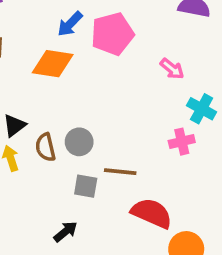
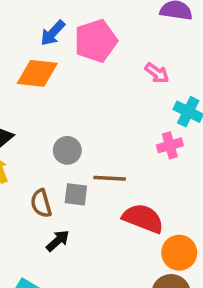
brown semicircle: (45, 147) -> (41, 203), moved

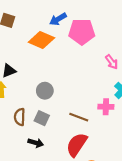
brown line: (110, 178) -> (79, 117), moved
red semicircle: (143, 218) -> (77, 145), turned -95
black arrow: (58, 241) -> (36, 143), moved, turned 40

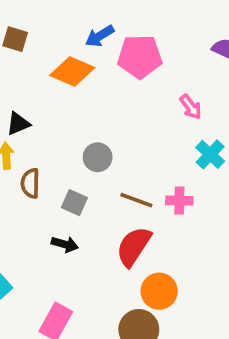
gray circle: (45, 91) -> (98, 157), moved
pink cross: (106, 107) -> (179, 201), moved
brown semicircle: (20, 117) -> (30, 183), moved

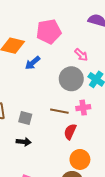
blue arrow: (100, 36) -> (33, 63), moved
gray circle: (98, 157) -> (71, 79), moved, size x1.5
red semicircle: (134, 246) -> (70, 132), moved, size x0.7

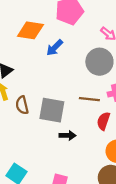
gray square: (25, 118) -> (52, 110), size x1.6
black arrow: (24, 142) -> (67, 135), moved

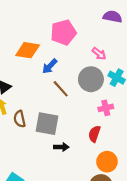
brown line: (89, 99) -> (61, 89), moved, turned 42

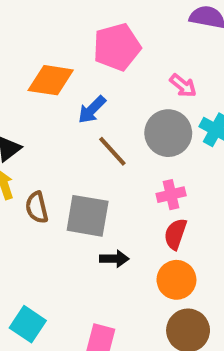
pink cross: (106, 108) -> (171, 195), moved
orange circle: (107, 162) -> (176, 280), moved

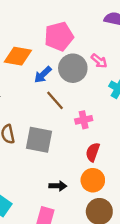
gray circle: (168, 133) -> (73, 68), moved
pink cross: (171, 195) -> (84, 120), moved
black arrow: (114, 259) -> (58, 186), moved

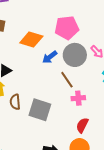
brown line: (55, 100) -> (67, 80), moved

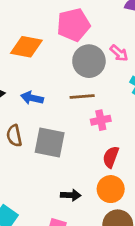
blue arrow: (50, 57) -> (32, 98), moved, turned 56
brown line: (67, 80) -> (82, 97), turned -54

